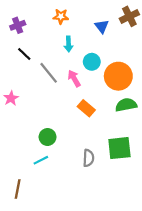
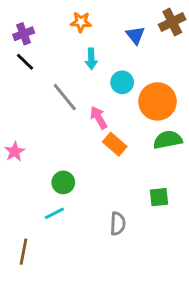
black line: (24, 54) -> (25, 62), moved
pink arrow: (74, 78) -> (99, 118), moved
pink star: (11, 98) -> (15, 152), moved
green square: (119, 148) -> (159, 197), size x0.6
gray semicircle: (88, 158) -> (118, 224), moved

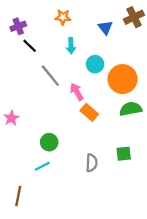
black line: (25, 62) -> (30, 46), moved
gray semicircle: (118, 224) -> (92, 163), moved

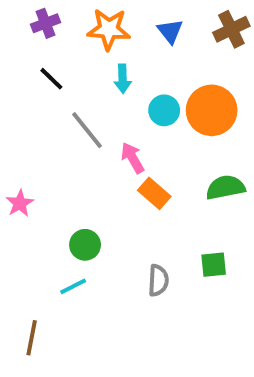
orange star: (63, 17) -> (109, 29), size x1.5
purple cross: (18, 26) -> (45, 23), moved
blue triangle: (105, 27) -> (170, 31), moved
orange circle: (123, 79) -> (212, 110), moved

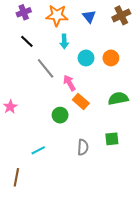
orange circle: (212, 110) -> (111, 58), size x0.6
green circle: (85, 245) -> (60, 115), moved

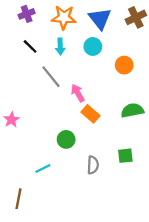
blue triangle: (89, 16) -> (100, 19), size x1.5
cyan arrow: (64, 41) -> (60, 46), moved
cyan circle: (86, 58) -> (93, 46), moved
green circle: (60, 115) -> (66, 139), moved

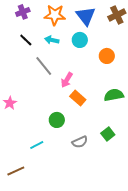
cyan arrow: (60, 46) -> (52, 40), turned 104
pink arrow: (78, 93) -> (67, 80), turned -119
green square: (125, 156) -> (108, 134), turned -32
gray semicircle: (93, 165) -> (80, 142), turned 63
brown line: (18, 199) -> (16, 171), turned 54

